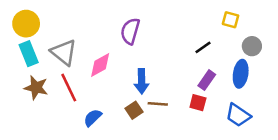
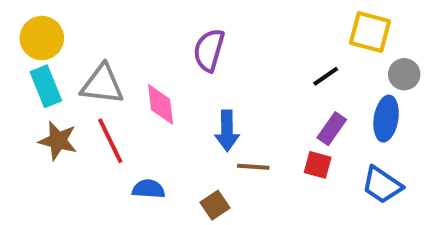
yellow square: (231, 20) -> (370, 32), size x1.5
gray triangle: (64, 52) -> (102, 84), turned -32
pink diamond: (100, 65) -> (161, 104), turned -68
brown square: (134, 110) -> (215, 205), moved
blue semicircle: (93, 118) -> (149, 189), turned 48

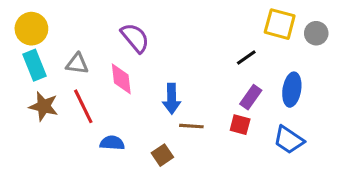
purple semicircle: (209, 50) -> (135, 38), moved, turned 124
gray circle: (404, 74) -> (316, 33), moved
gray triangle: (102, 84) -> (77, 64), size x0.7

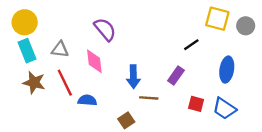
purple rectangle: (251, 97) -> (176, 75), moved
red square: (240, 125) -> (196, 104), moved
blue semicircle: (112, 143) -> (87, 100), moved

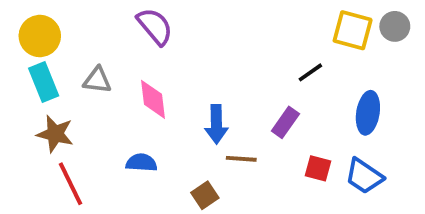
gray circle: (246, 26) -> (395, 26), moved
purple semicircle: (105, 29) -> (155, 26), moved
red line: (65, 83) -> (70, 184), moved

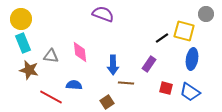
purple semicircle: (155, 26) -> (103, 14), moved, turned -30
yellow square: (353, 30) -> (184, 31), moved
gray triangle: (97, 80) -> (51, 56), moved
red line: (70, 184) -> (51, 97), moved, turned -35

